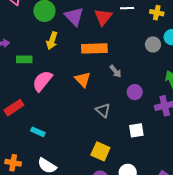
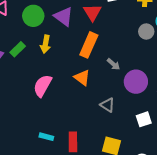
orange rectangle: (94, 48) -> (89, 45), turned -55
green rectangle: (24, 59) -> (18, 49), moved, turned -35
purple circle: (135, 92) -> (136, 82), size x1.5
red rectangle: (14, 108) -> (73, 142), moved, turned -48

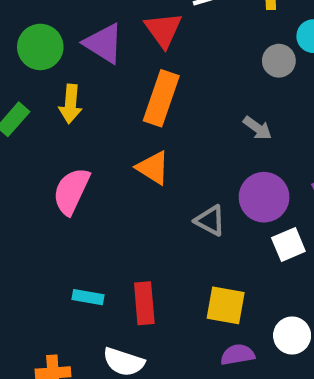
gray arrow: (113, 64) -> (257, 128), moved
purple circle: (136, 82) -> (264, 197), moved

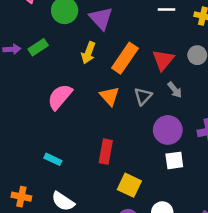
red triangle: (163, 30) -> (163, 60), moved
yellow arrow: (71, 104) -> (88, 53), moved
gray triangle: (210, 221) -> (143, 96), moved, turned 30
red rectangle: (144, 303) -> (106, 152), moved

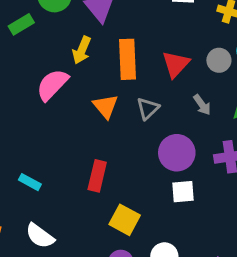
green rectangle: (38, 47) -> (21, 24), moved
orange rectangle: (125, 58) -> (128, 59), turned -40
gray arrow: (175, 90) -> (202, 105), moved
pink semicircle: (60, 97) -> (52, 85), moved

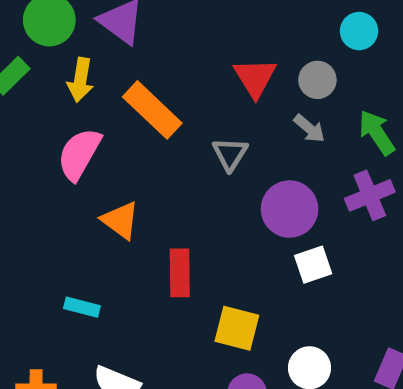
yellow arrow: (82, 50) -> (80, 80), moved
orange rectangle: (128, 59) -> (152, 110), moved, turned -30
gray circle: (219, 60) -> (317, 80), moved
orange triangle: (106, 106) -> (120, 220), moved

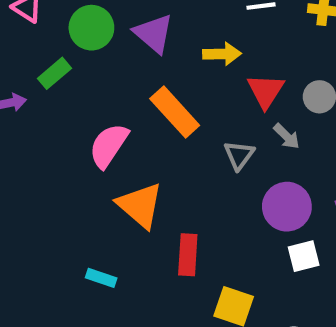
yellow arrow: (80, 80) -> (222, 54), moved, turned -105
gray arrow: (309, 128) -> (287, 136), moved
orange triangle: (120, 220) -> (140, 205), size x1.4

